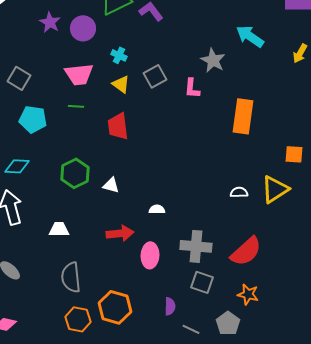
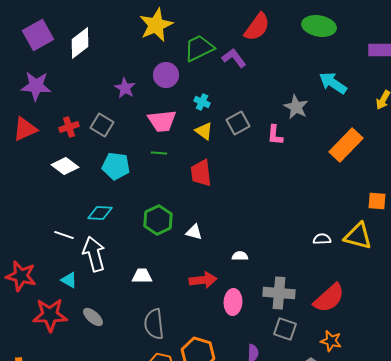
purple star: (50, 22) -> (125, 88), moved
orange rectangle: (243, 116) -> (346, 145), moved, turned 36
yellow triangle: (275, 189) -> (358, 236), turned 48

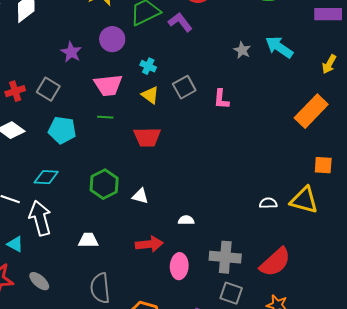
gray star: (296, 107) -> (242, 50), moved, size x0.7
orange rectangle: (346, 145) -> (311, 111), moved
red trapezoid: (201, 173) -> (147, 137), turned -84

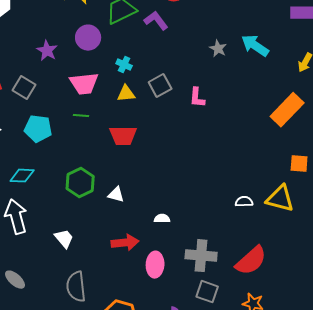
yellow triangle: (150, 95) -> (126, 94), turned -42
white trapezoid: (88, 240) -> (64, 239), turned 50

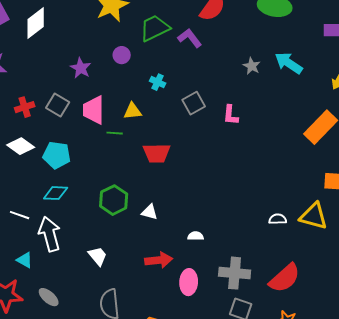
purple circle: (88, 38) -> (122, 55), size x0.7
pink trapezoid: (84, 84) -> (94, 110), moved, turned 96
yellow triangle: (126, 94) -> (133, 111), moved
cyan pentagon: (38, 129) -> (57, 155), moved

